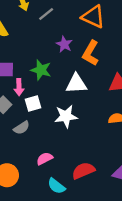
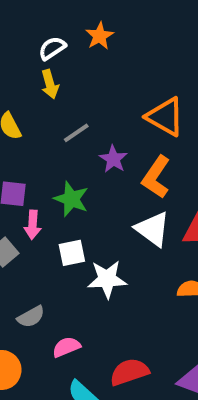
gray line: (46, 14) -> (76, 133), moved
white triangle: (76, 84) -> (153, 229), moved, turned 35
white square: (33, 103) -> (72, 253), moved
gray semicircle: (22, 128) -> (31, 317), moved

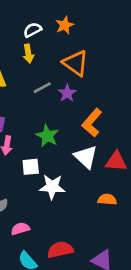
orange triangle: (165, 117) -> (76, 63), moved
purple star: (113, 159) -> (67, 93), moved
green star: (71, 199) -> (47, 136), moved

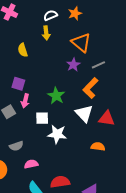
gray line: (42, 88) -> (98, 65), moved

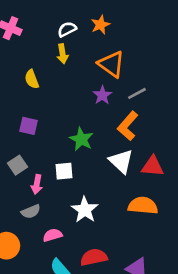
pink arrow: (25, 101) -> (37, 184), moved
white star: (57, 134) -> (85, 210), moved, turned 30
orange semicircle: (98, 147) -> (143, 206), size x1.5

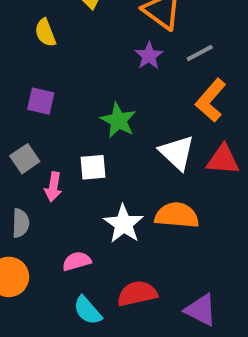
orange L-shape: (128, 126) -> (211, 100), moved
orange semicircle: (143, 206) -> (177, 215), moved
gray semicircle: (31, 212) -> (21, 223), moved, turned -66

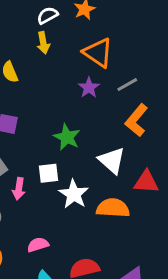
red triangle: (223, 160) -> (146, 182), moved
white star: (124, 224) -> (74, 194), moved

